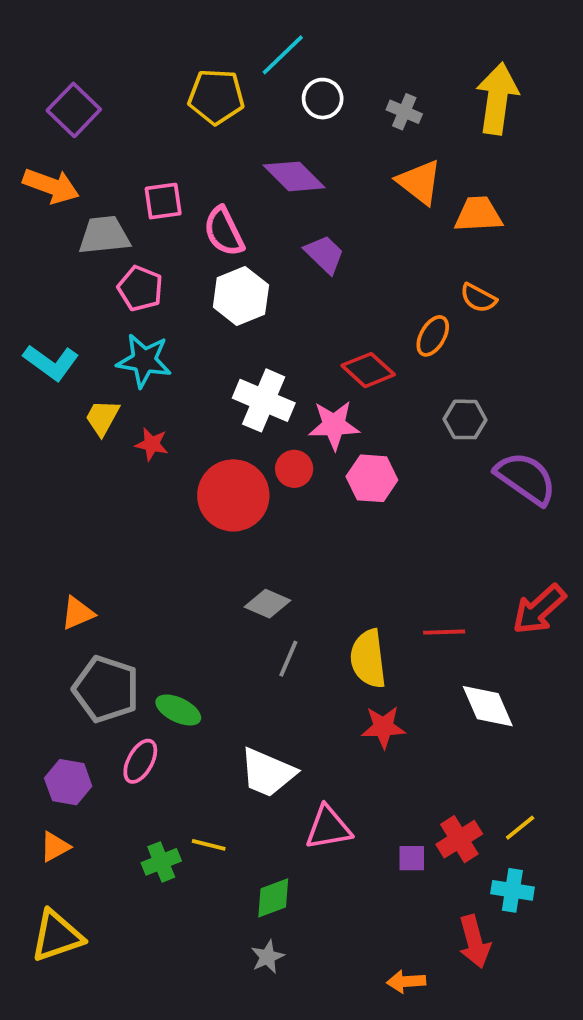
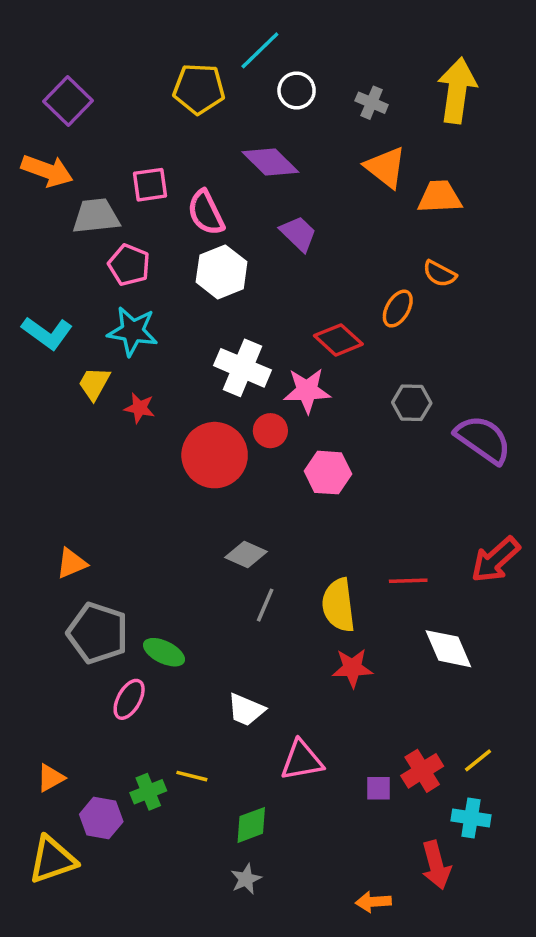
gray hexagon: (465, 419) -> (412, 403), moved
pink hexagon: (372, 478) -> (328, 473), moved
white trapezoid: (268, 773) -> (246, 710), size x0.7
purple hexagon: (68, 782) -> (101, 818), moved

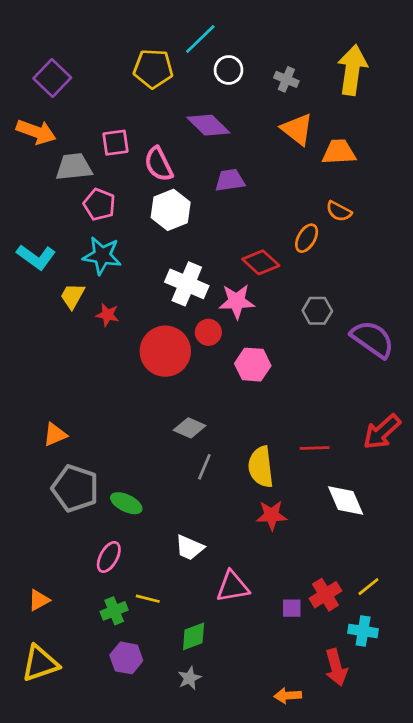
purple trapezoid: (298, 234) -> (230, 180), turned -52
pink ellipse: (129, 699) -> (109, 557), moved
purple hexagon: (101, 818) -> (126, 658), moved

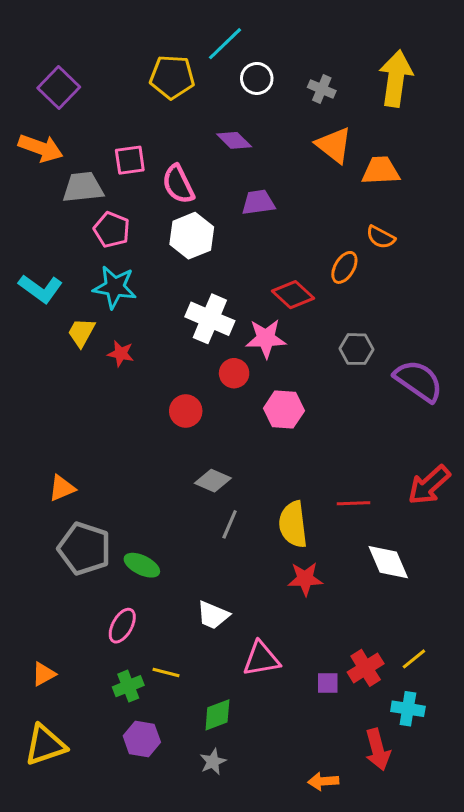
purple diamond: (208, 125) -> (234, 140), size x0.7
red circle: (165, 351) -> (186, 411), moved, size x0.6

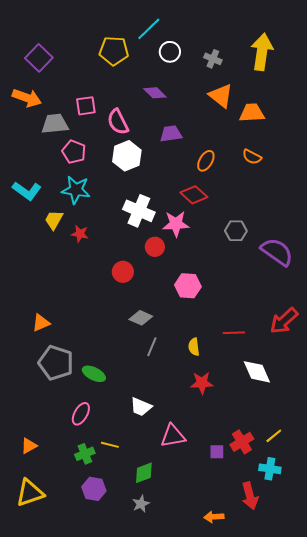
orange ellipse: (344, 267) -> (206, 161), moved
pink hexagon: (284, 409) -> (188, 286), moved
yellow semicircle: (293, 524) -> (194, 347), size x0.6

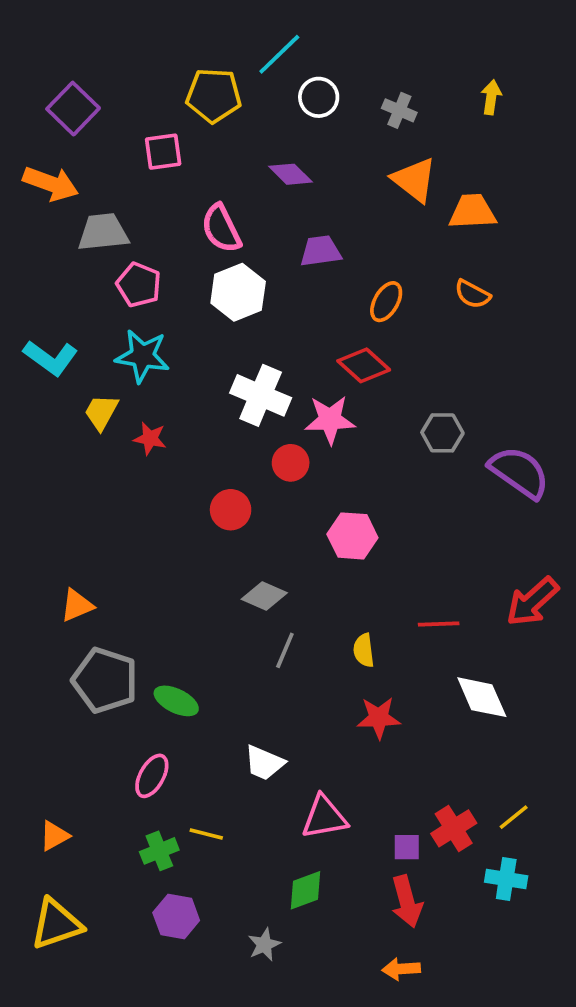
yellow arrow: (262, 52) -> (491, 97), size x0.5
pink square: (86, 106) -> (163, 152), moved
green diamond: (144, 473) -> (306, 890), moved
red arrow: (250, 496) -> (407, 901), moved

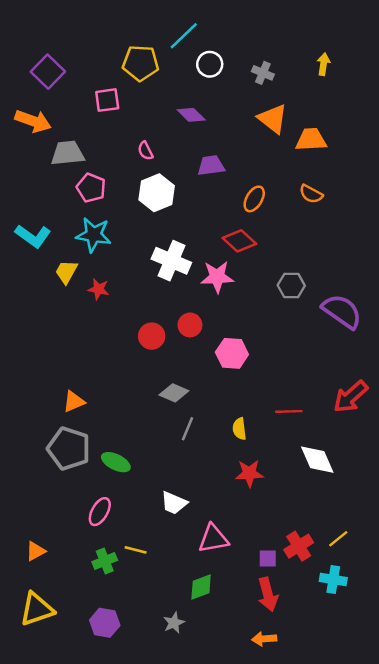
pink semicircle: (221, 229) -> (145, 151), size x0.6
red circle: (291, 463) -> (190, 325), moved
orange triangle: (77, 605) -> (74, 402), moved
purple hexagon: (176, 916) -> (105, 623), moved

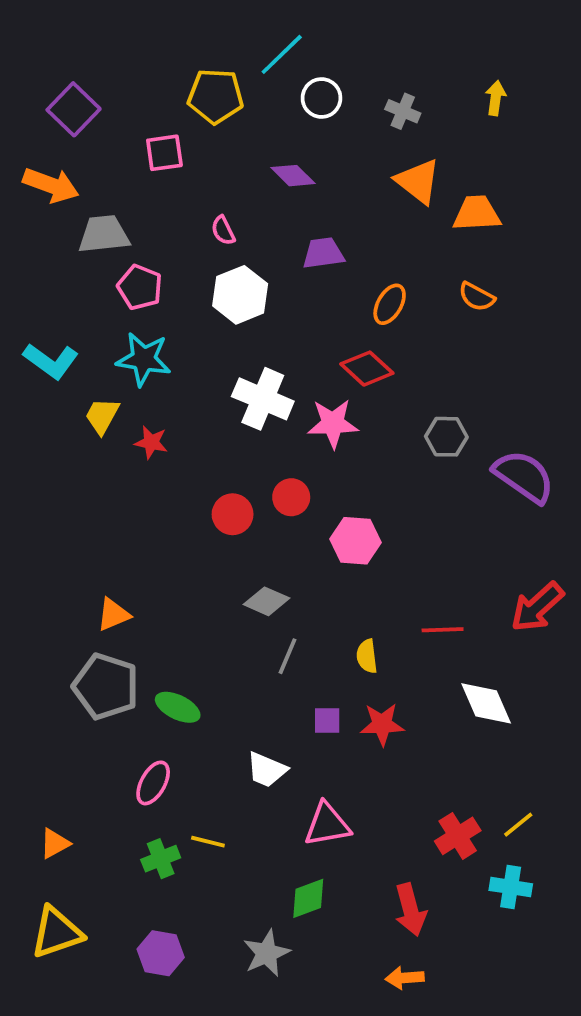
purple square: (268, 559) -> (327, 721), moved
gray star: (174, 623) -> (267, 953), size x1.4

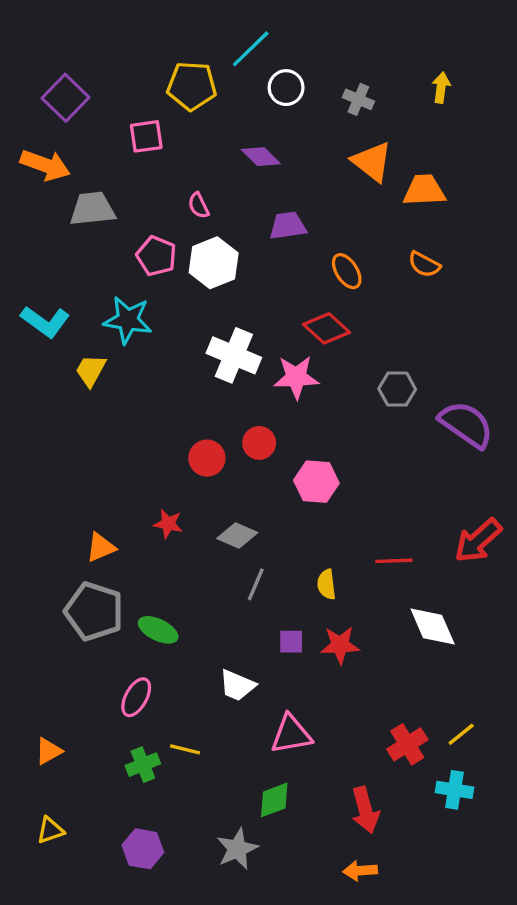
pink pentagon: (140, 287) -> (156, 256), moved
orange ellipse: (390, 304) -> (347, 271), turned -63
red star: (151, 442) -> (168, 524), moved
yellow triangle: (57, 932) -> (50, 830), size x0.6

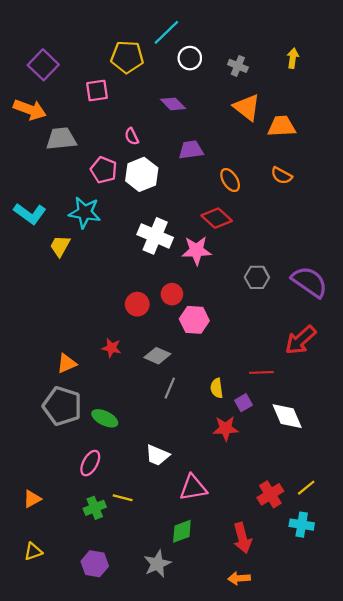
gray hexagon: (397, 389) -> (257, 277), moved
pink hexagon: (316, 482) -> (194, 320), moved
red arrow: (478, 541) -> (301, 340), moved
purple square: (291, 642) -> (244, 403), moved, turned -30

